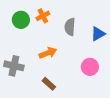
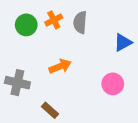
gray semicircle: (70, 27) -> (80, 22), moved
brown rectangle: (49, 84) -> (50, 110), moved

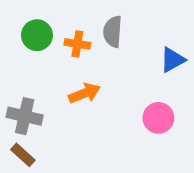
orange cross: (54, 20) -> (77, 44), moved, turned 36
brown rectangle: (50, 110) -> (23, 155), moved

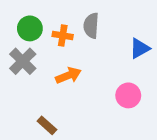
gray cross: (25, 116) -> (23, 61), moved, turned 32
brown rectangle: (23, 155) -> (47, 125), moved

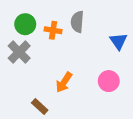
blue triangle: (140, 48) -> (118, 41), turned -36
orange arrow: (68, 75) -> (64, 82), moved, turned 145

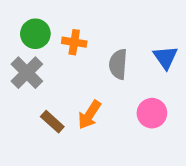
gray semicircle: (77, 22) -> (118, 64), moved
brown rectangle: (40, 107) -> (52, 122), moved

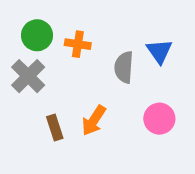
blue triangle: (165, 57) -> (159, 51), moved
brown rectangle: (52, 122) -> (55, 128), turned 30

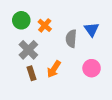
orange cross: (78, 44) -> (45, 25), turned 32
gray cross: (28, 76) -> (28, 50), moved

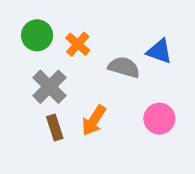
blue triangle: (92, 29) -> (159, 51), turned -35
gray semicircle: (71, 39) -> (124, 67), turned 102

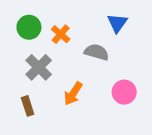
blue triangle: (159, 51) -> (117, 23), moved, turned 45
brown rectangle: (55, 127) -> (28, 106), moved

